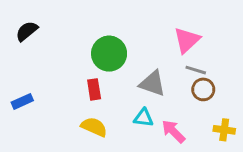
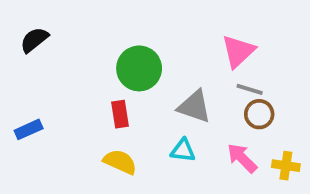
pink arrow: (173, 131) -> (242, 158), moved

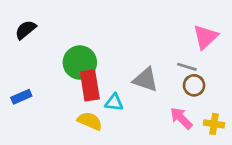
pink triangle: (238, 51) -> (205, 37), moved
green circle: (139, 68) -> (80, 63), moved
red rectangle: (120, 114) -> (90, 85), size x1.5
cyan triangle: (183, 150) -> (114, 102), moved

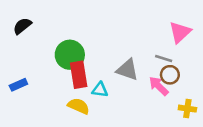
pink arrow: (181, 118) -> (159, 86), moved

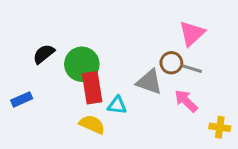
black semicircle: (22, 26) -> (44, 54), moved
pink triangle: (180, 32) -> (192, 33), moved
brown circle: (170, 75) -> (171, 63), moved

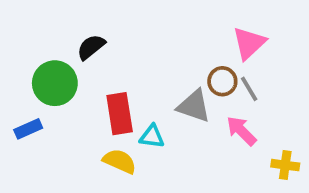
black semicircle: (44, 54) -> (91, 47), moved
green circle: (82, 64) -> (55, 83), moved
gray line: (192, 69) -> (249, 89), turned 42

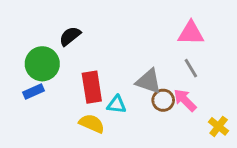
pink triangle: (249, 43) -> (191, 33), turned 44
brown circle: (222, 81) -> (163, 100), moved
blue rectangle: (28, 129) -> (34, 91), moved
yellow cross: (285, 165) -> (219, 126), turned 30

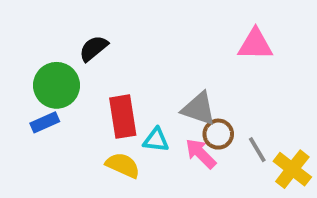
gray line: (191, 68) -> (257, 150), moved
pink arrow: (185, 100) -> (201, 154), moved
yellow cross: (219, 126) -> (292, 169), size x1.4

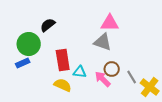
pink triangle: (255, 44) -> (110, 23), moved
gray triangle: (199, 109) -> (103, 42), moved

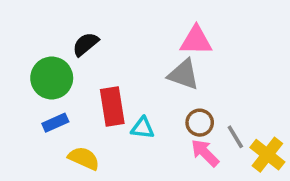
blue rectangle: (23, 63) -> (55, 123), moved
pink arrow: (103, 79) -> (205, 153), moved
yellow semicircle: (63, 85) -> (84, 158), moved

